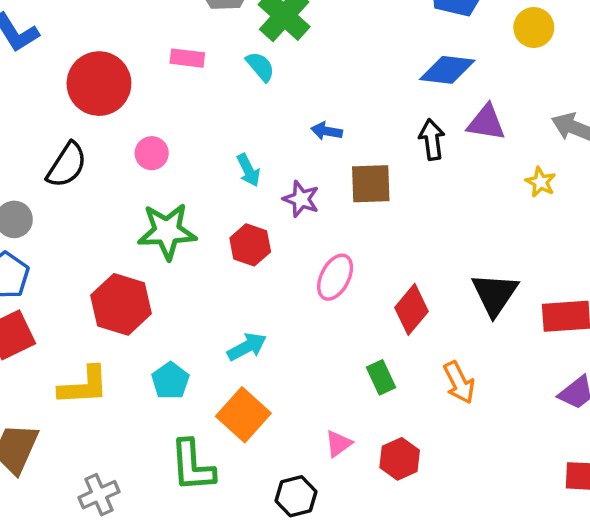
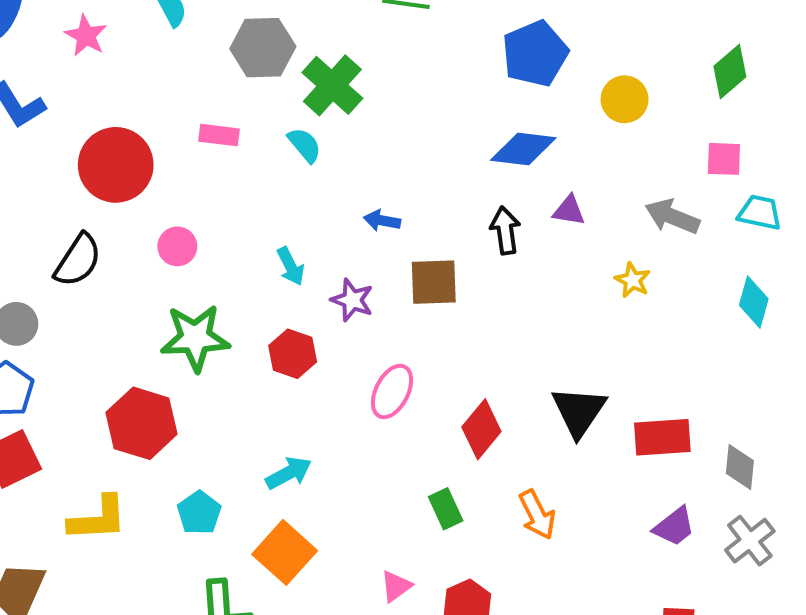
purple triangle: (486, 123) -> (569, 211), size x0.7

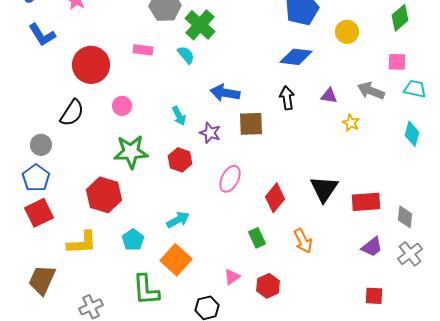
purple triangle: (569, 211) -> (329, 96), moved
blue arrow: (382, 221) -> (225, 93), size x1.6

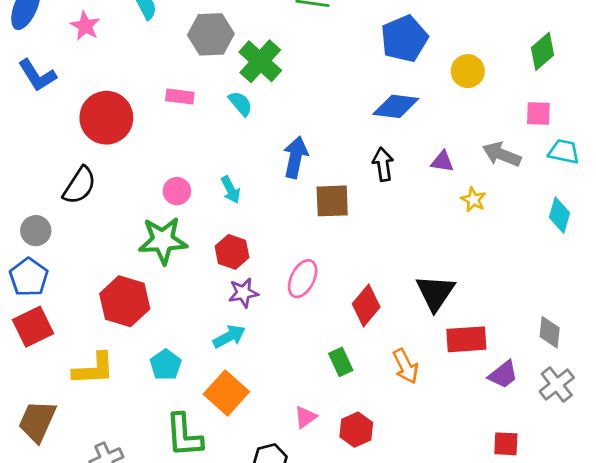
blue arrow: (225, 93) -> (296, 157), turned 92
pink circle: (122, 106) -> (177, 191), moved
purple star: (210, 133) -> (243, 293), moved, turned -30
red rectangle: (366, 202) -> (466, 339), moved

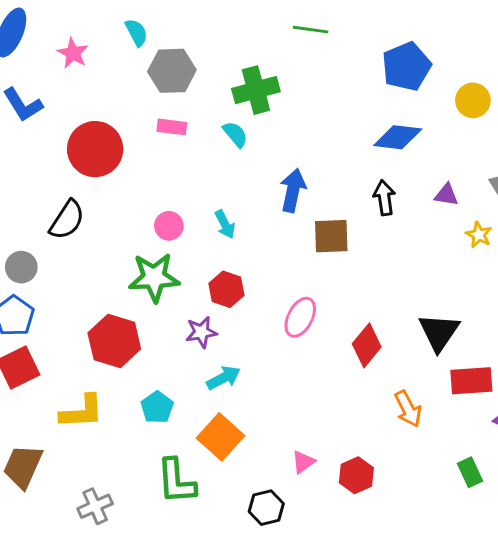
gray hexagon: (211, 34) -> (172, 71), moved
green cross: (260, 61) -> (256, 90), turned 33
purple star: (243, 293) -> (201, 332), moved
green rectangle: (341, 362) -> (470, 472), moved

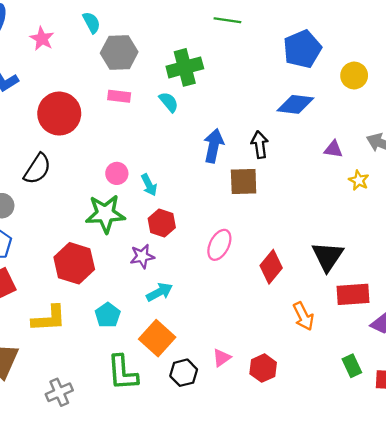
black arrow: (384, 198) -> (260, 145), moved
cyan arrow: (225, 224) -> (149, 185), moved
black hexagon: (266, 508) -> (184, 373), moved

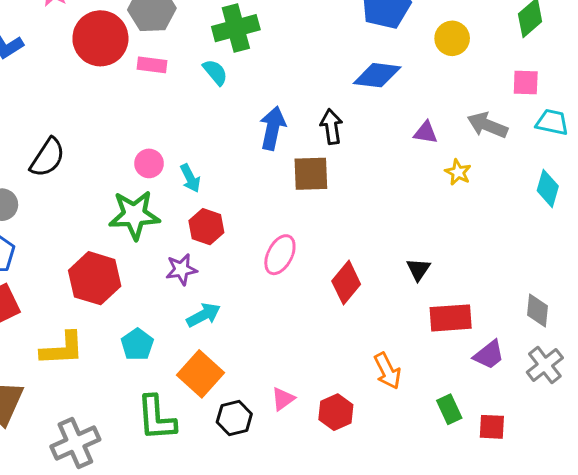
red circle: (59, 114) -> (100, 38), moved
black triangle: (328, 256) -> (418, 269), size x0.6
orange arrow: (303, 316) -> (387, 371), moved
gray cross: (59, 392) -> (75, 443), size x1.4

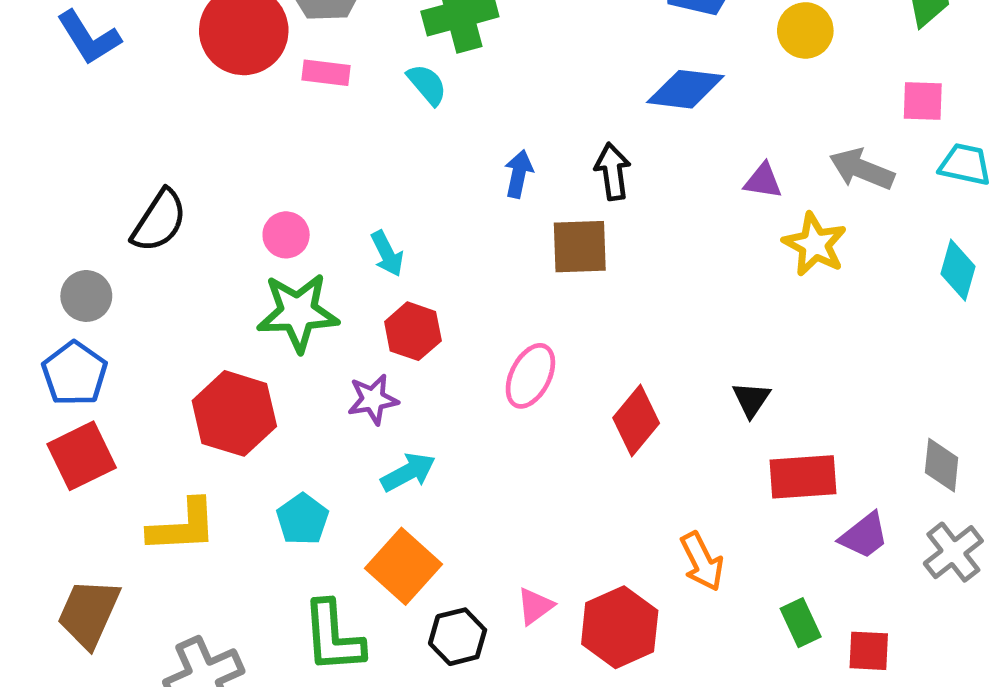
blue arrow: (273, 128) -> (519, 174), size x0.7
pink circle: (149, 163) -> (286, 235), moved
yellow star: (458, 172) -> (815, 244), size x1.5
red hexagon: (336, 412) -> (620, 627), size x1.4

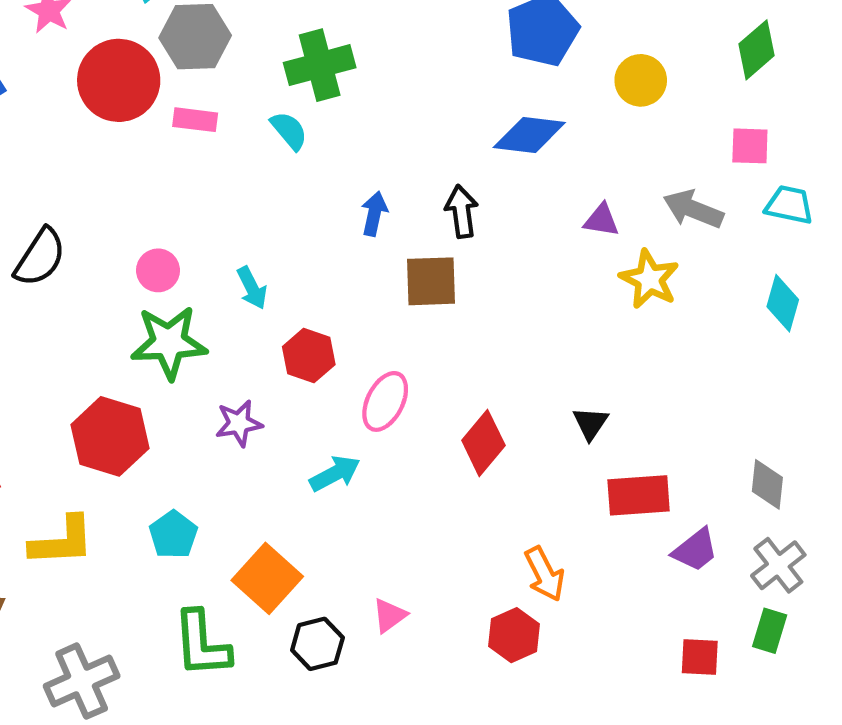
red hexagon: (413, 331) -> (309, 356), moved
cyan arrow: (408, 472) -> (335, 474), moved
green rectangle: (801, 623) -> (770, 631), moved, turned 42
red hexagon: (620, 627) -> (514, 635), moved, size x0.7

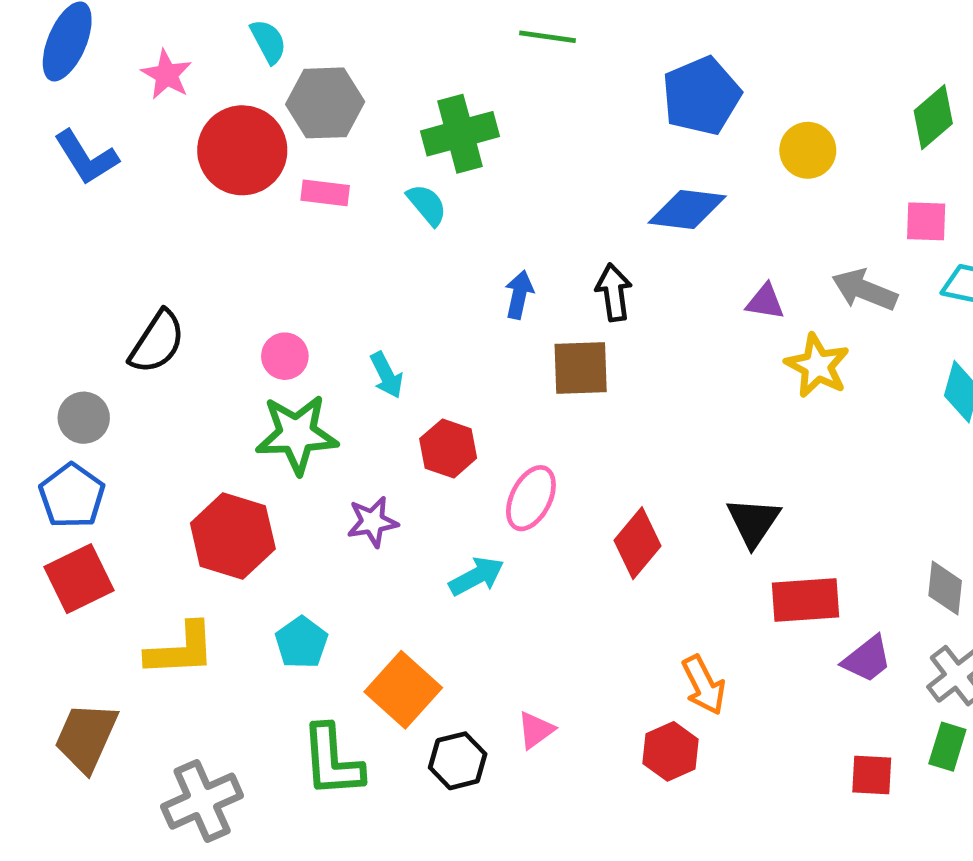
black triangle: (590, 423) -> (753, 522), size x1.4

